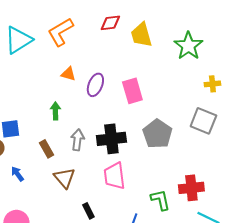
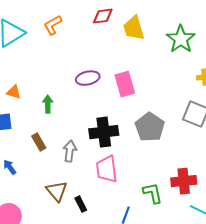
orange L-shape: (60, 32) -> (53, 25), size x0.7
orange triangle: (68, 74) -> (14, 92), moved
purple ellipse: (95, 85) -> (88, 78), turned 55
gray arrow: (77, 140) -> (70, 151), moved
brown triangle: (64, 178) -> (57, 191), moved

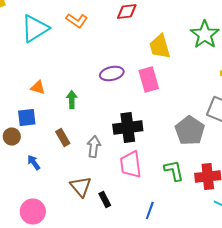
orange L-shape: (53, 25) -> (77, 20), turned -115
yellow trapezoid: (134, 28) -> (160, 46), moved
gray pentagon: (150, 127) -> (190, 130), moved
green L-shape: (153, 193) -> (174, 170), moved

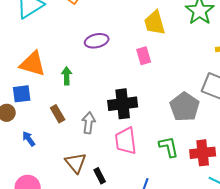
purple ellipse: (112, 74) -> (97, 41), moved
pink rectangle: (149, 80) -> (144, 56), size x0.7
orange triangle: (38, 88) -> (33, 64), size x1.8

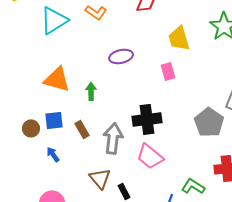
blue square: (22, 94) -> (54, 120), moved
gray arrow: (89, 123) -> (113, 138), size x1.4
pink trapezoid: (126, 141) -> (150, 156), turned -44
green L-shape: (169, 147) -> (193, 186), moved, turned -45

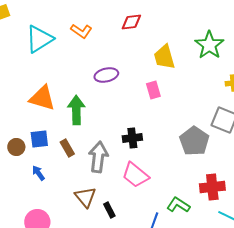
green arrow: (91, 91) -> (76, 110), size x1.6
black cross: (147, 119) -> (132, 138), size x0.7

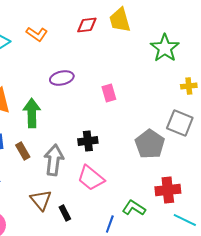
yellow trapezoid: (164, 57) -> (120, 20), moved

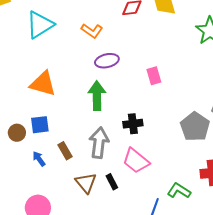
orange L-shape: (37, 34) -> (92, 31), moved
green arrow: (32, 113) -> (97, 96), moved
brown rectangle: (23, 151) -> (65, 151), moved
black rectangle: (65, 213) -> (112, 182), moved

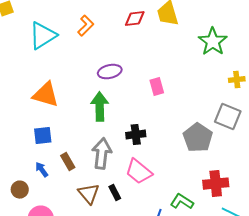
orange L-shape: (92, 31) -> (86, 26), moved, turned -80
brown circle: (17, 133) -> (20, 190), moved

